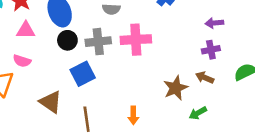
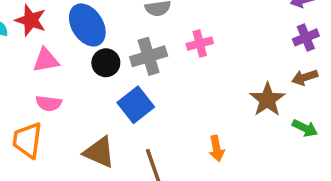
pink cross: (136, 40) -> (200, 44), size x0.6
brown arrow: (205, 78) -> (305, 77), turned -30
green arrow: (198, 113) -> (305, 128), turned -114

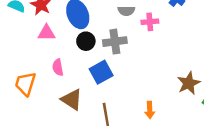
pink cross: (200, 44) -> (150, 22), moved
pink semicircle: (49, 103) -> (58, 67), moved, turned 63

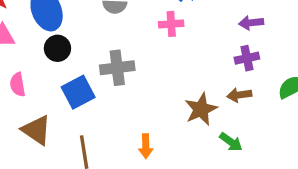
pink cross: (150, 22) -> (171, 24), moved
gray cross: (115, 42) -> (117, 68), moved

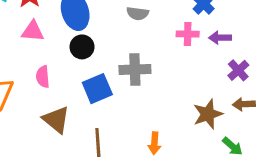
purple arrow: (251, 23) -> (220, 38), moved
purple cross: (247, 58) -> (238, 70), moved, turned -35

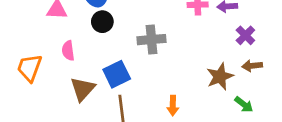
blue square: (97, 89) -> (117, 74), moved
brown triangle: (56, 120) -> (83, 89), turned 36

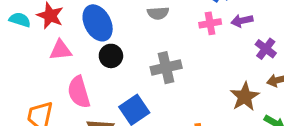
pink semicircle: (68, 51) -> (79, 92), size x1.5

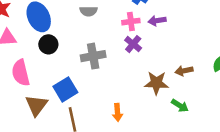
purple cross: (266, 49) -> (133, 44), moved
brown star: (245, 97) -> (156, 83), turned 30

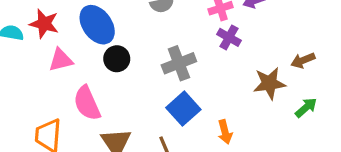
blue square: (65, 89) -> (183, 109), moved
green arrow: (180, 106) -> (306, 108), turned -63

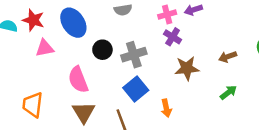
black circle: (117, 59) -> (102, 50), moved
brown star: (269, 83) -> (187, 68), moved
pink semicircle: (87, 103) -> (78, 80), moved

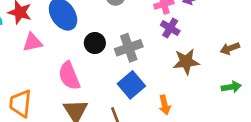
green arrow: (228, 92) -> (231, 87), turned 30

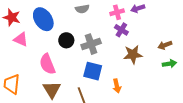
pink triangle: (32, 42) -> (21, 39), turned 35
blue square: (131, 85) -> (93, 71), turned -36
green arrow: (231, 87) -> (169, 64), moved

